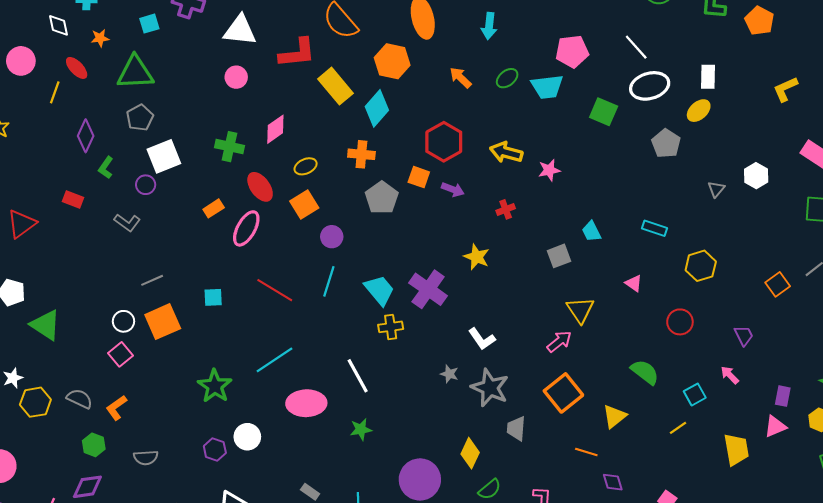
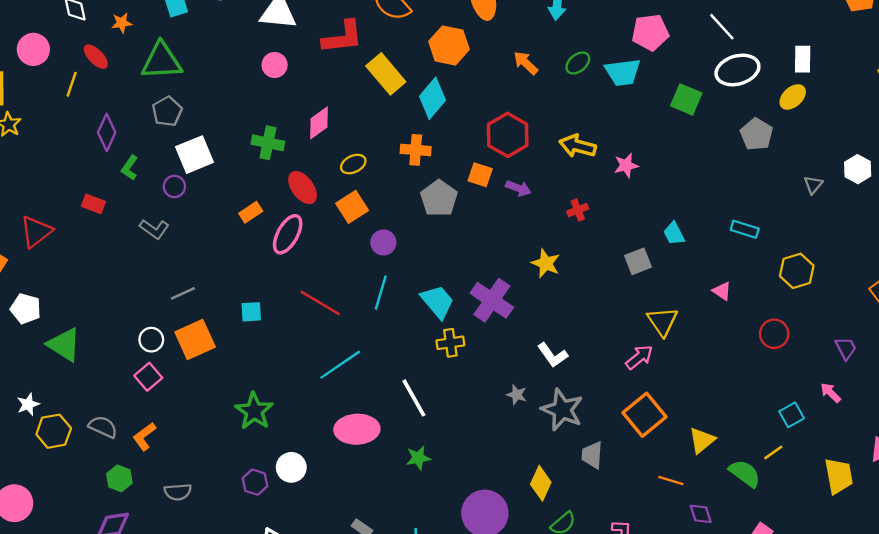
cyan line: (274, 360) -> (340, 365), moved
green semicircle: (645, 372) -> (745, 473), moved

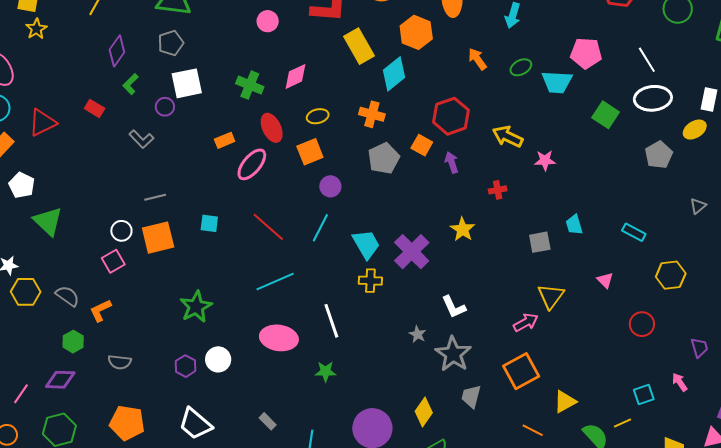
purple arrow: (518, 188) -> (452, 162), turned -140

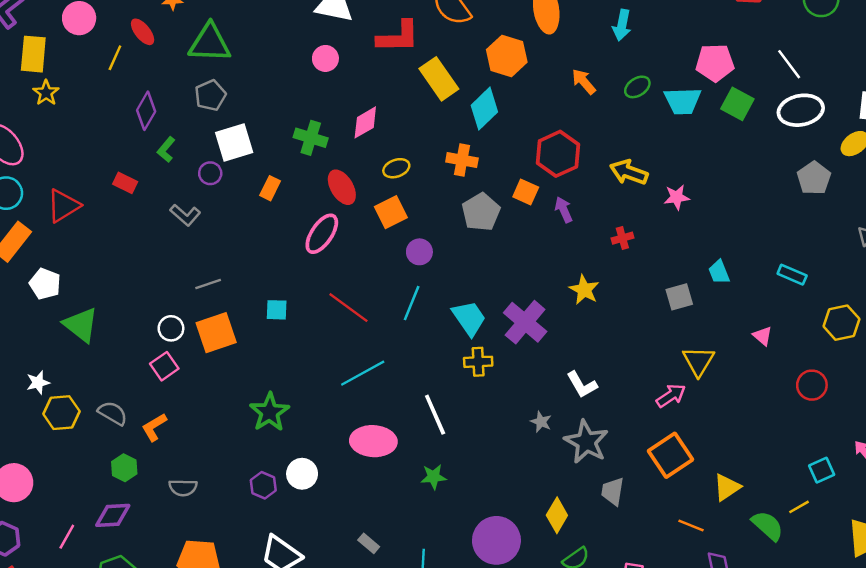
green square: (606, 115) -> (737, 104), moved
orange rectangle: (225, 140) -> (270, 188), moved, turned -36

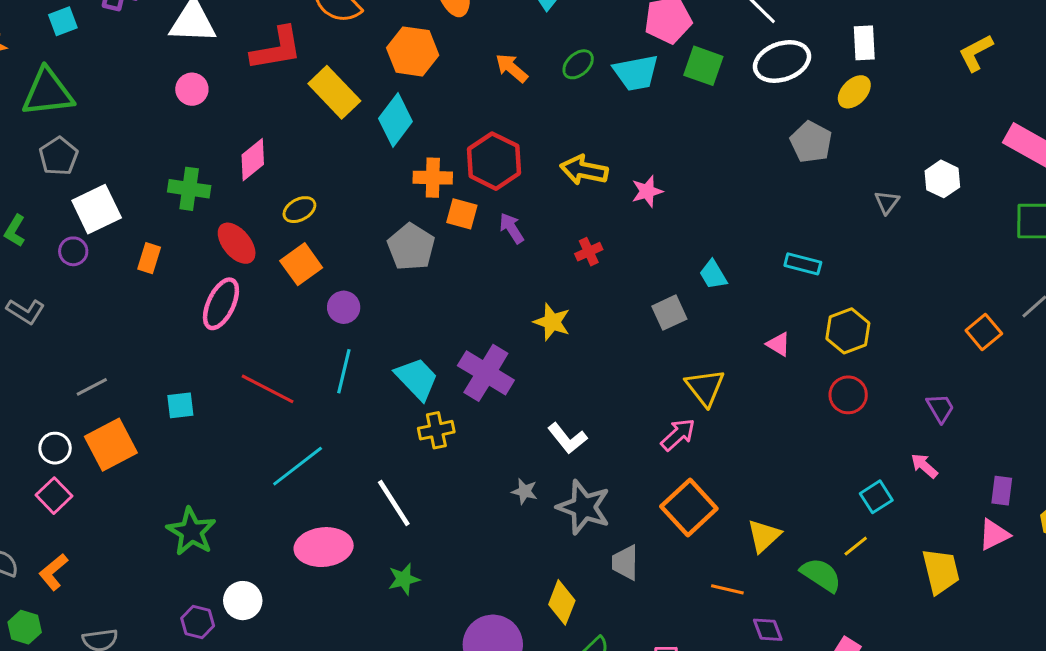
orange cross: (462, 160) -> (433, 178), moved
gray L-shape: (185, 215) -> (26, 311), moved
yellow hexagon: (841, 323) -> (848, 331), moved

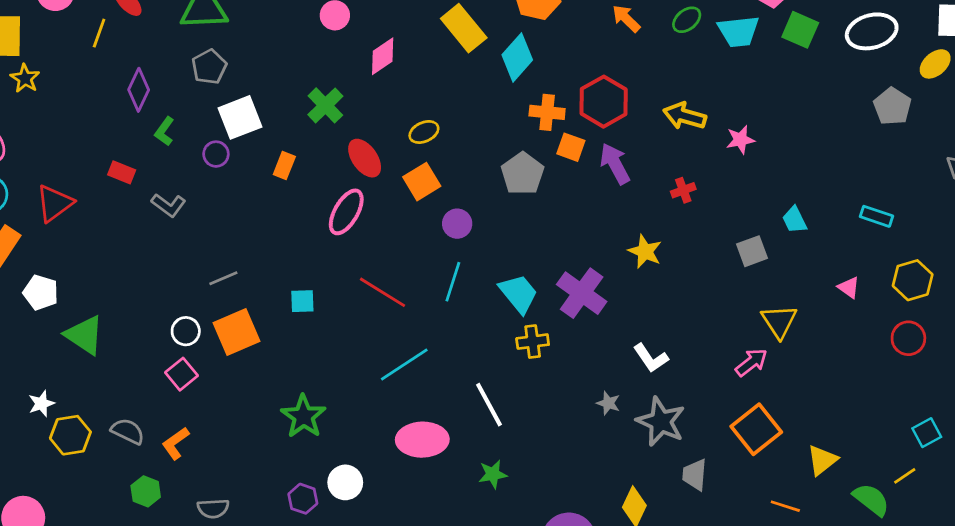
pink diamond: (253, 160) -> (383, 56), moved
green cross: (189, 189) -> (325, 105), turned 33
purple arrow: (512, 228) -> (615, 164), size x1.4

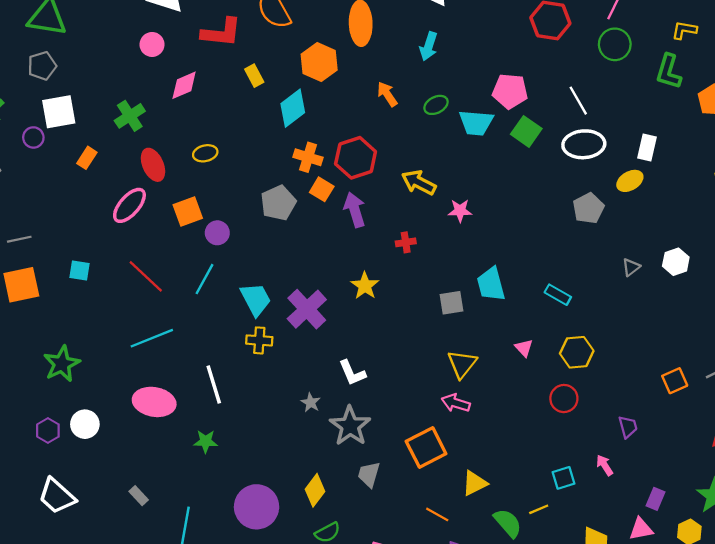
yellow rectangle: (464, 28) -> (254, 76), size x0.6
orange square: (422, 182) -> (188, 212), moved
cyan trapezoid: (794, 220) -> (491, 284), size x1.5
pink arrow: (751, 362) -> (456, 403), moved, turned -136

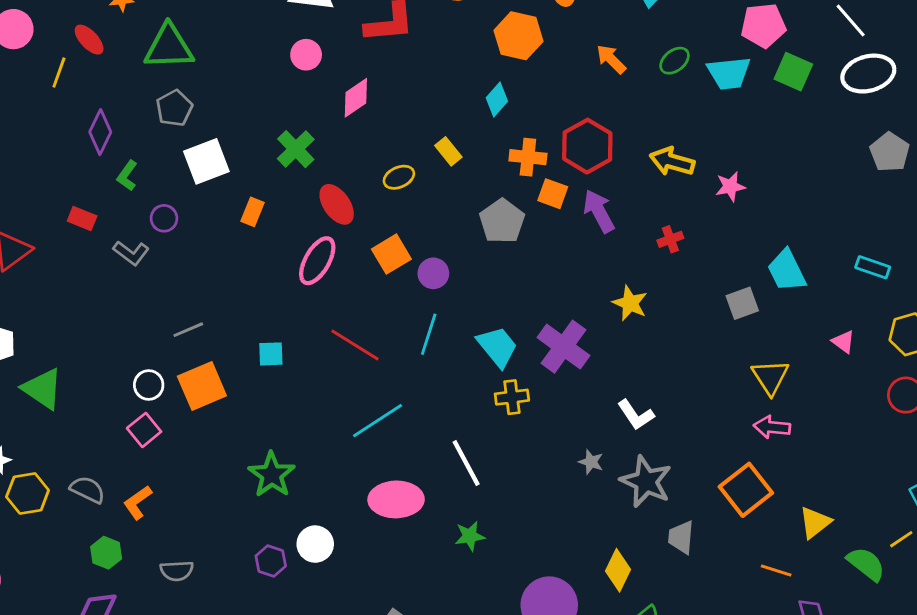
yellow rectangle: (254, 76) -> (448, 151), moved
cyan diamond: (293, 108) -> (497, 100), size x0.7
purple circle: (33, 137) -> (164, 218), moved

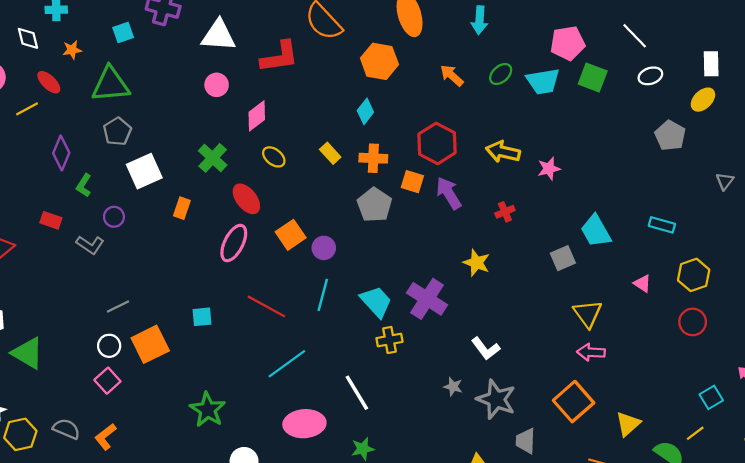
yellow line: (59, 72) -> (27, 109), turned 45
white ellipse: (868, 74) -> (650, 76), size x0.6
orange cross: (528, 157) -> (373, 158), moved
yellow ellipse: (399, 177) -> (274, 157), moved, turned 65
gray line: (188, 330) -> (118, 307), moved

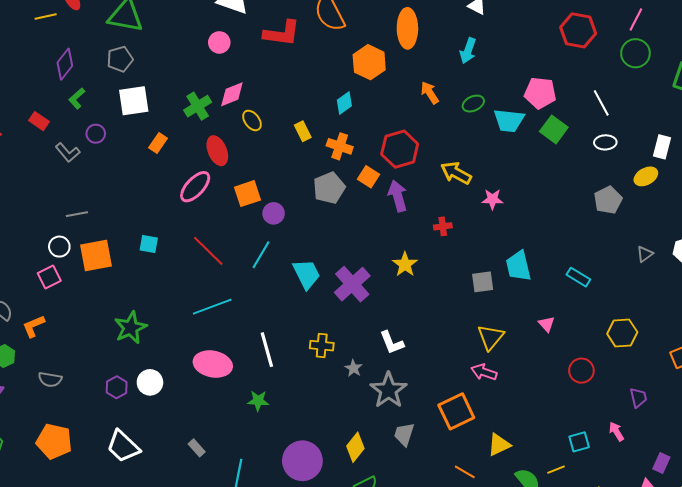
pink diamond: (257, 116) -> (232, 94), moved
yellow hexagon: (694, 275) -> (622, 333), moved
yellow cross: (389, 340) -> (322, 346), moved

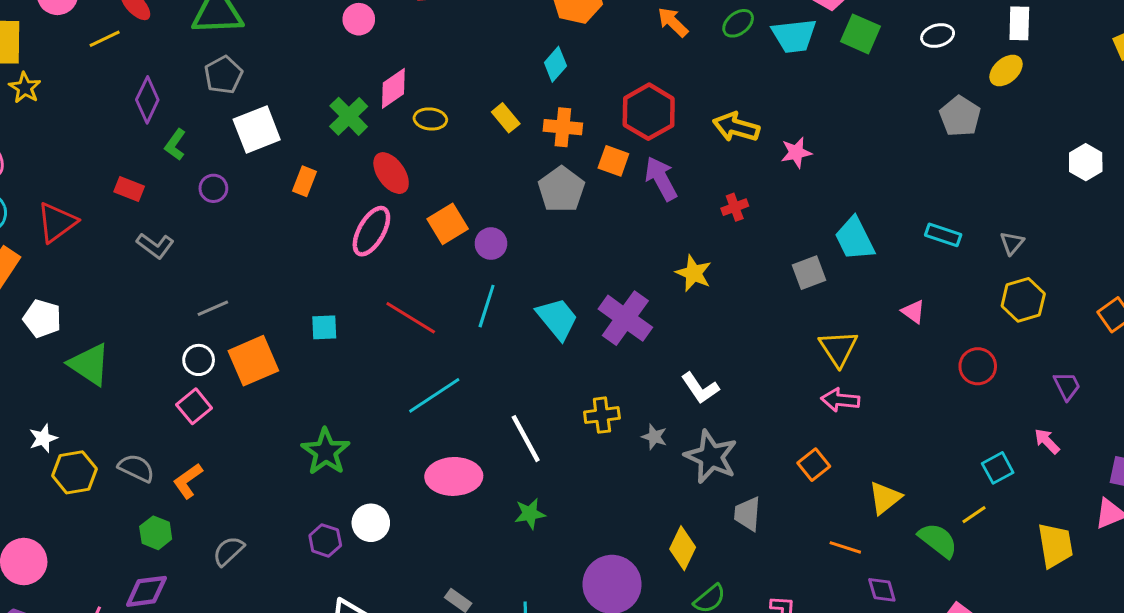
yellow ellipse: (252, 120) -> (430, 119), turned -35
gray L-shape: (68, 152) -> (155, 246), moved
gray triangle: (645, 254) -> (1012, 243), moved
gray semicircle: (50, 379) -> (228, 551), turned 140
orange square: (456, 411) -> (814, 465), size x0.6

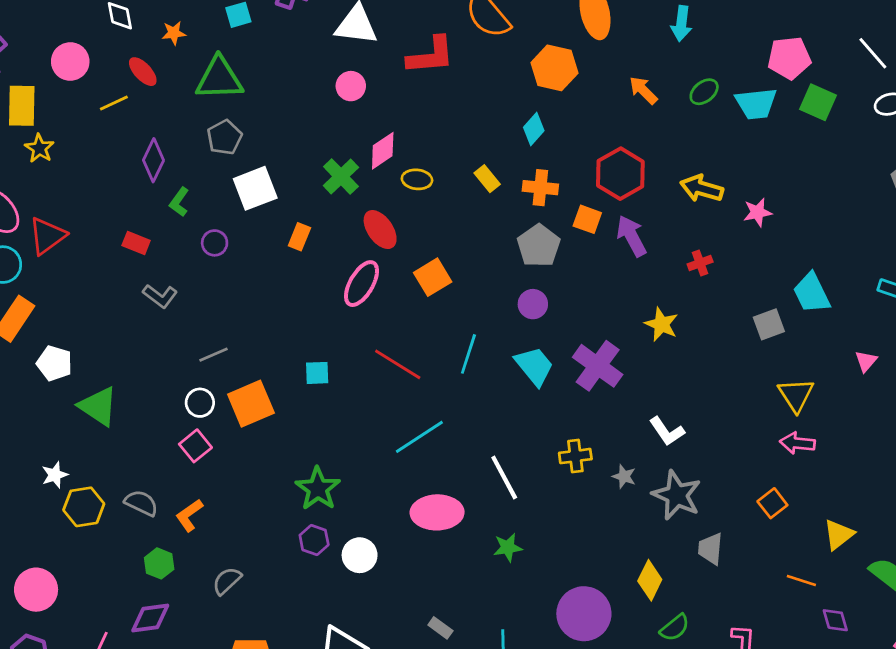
red triangle: (57, 222) -> (47, 236), moved
purple circle: (491, 244) -> (533, 304), moved
pink triangle: (913, 312) -> (866, 361), turned 35
purple hexagon: (325, 540) -> (314, 540), moved

